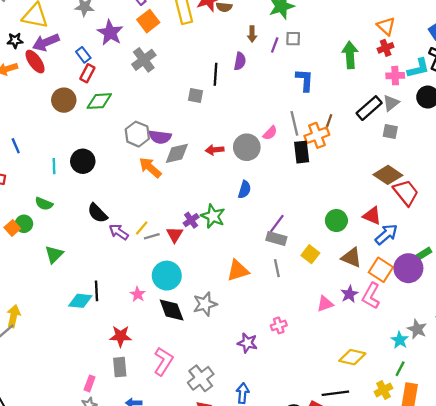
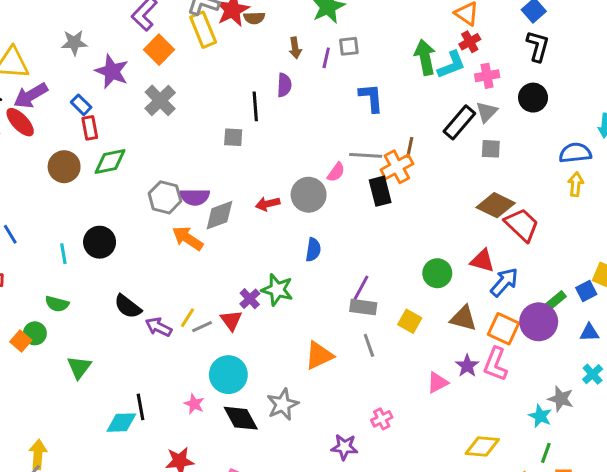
cyan L-shape: (418, 68) -> (451, 65), moved
red rectangle: (87, 73) -> (90, 128), turned -30
gray line: (294, 123) -> (366, 155), turned -65

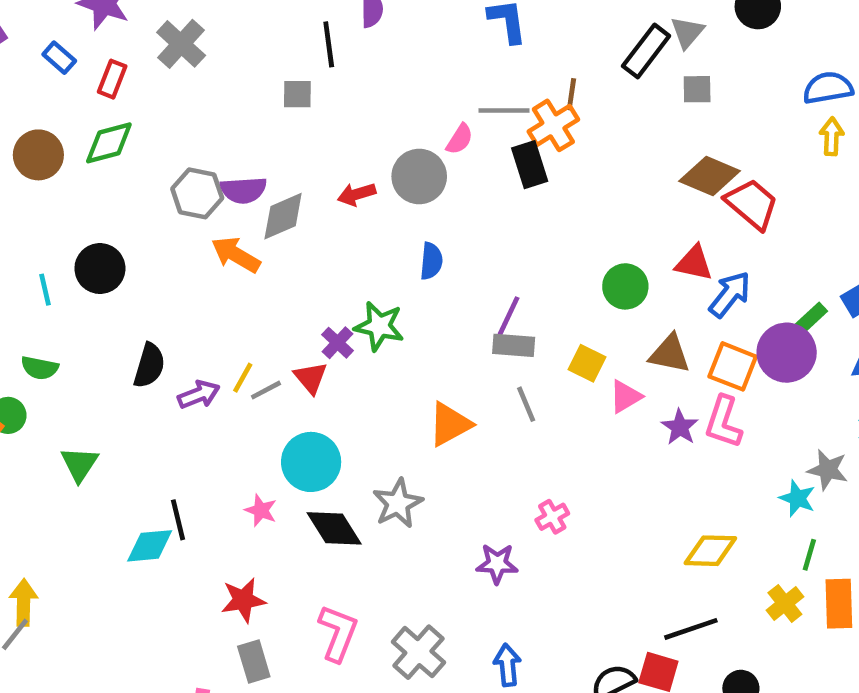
red rectangle: (90, 128) -> (112, 79), moved, turned 35
black semicircle: (128, 306) -> (149, 365), turned -108
purple arrow: (159, 327) -> (199, 395), turned 135
pink triangle: (438, 383) -> (625, 397), moved

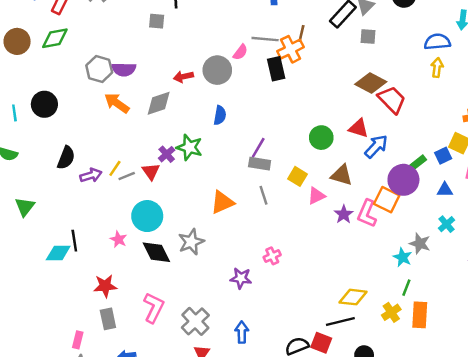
gray diamond: (283, 216) -> (159, 103), moved
orange square: (733, 366) -> (387, 200), moved
yellow diamond: (710, 551) -> (353, 297), moved

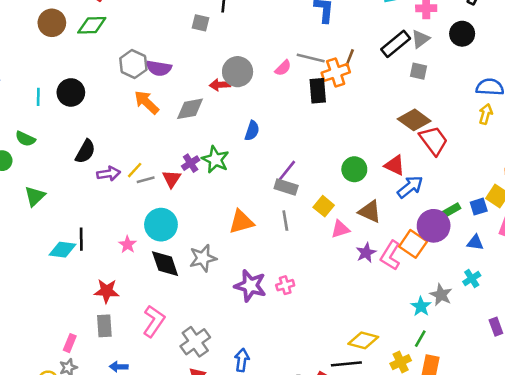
gray circle: (217, 70) -> (238, 72), moved
purple star: (241, 278) -> (250, 286), moved, size x1.4

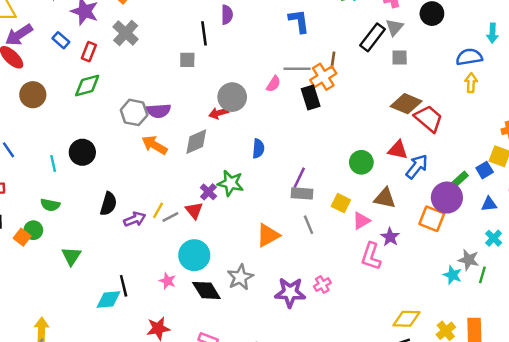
brown circle: (52, 23) -> (33, 95), moved
pink L-shape: (390, 255) -> (371, 256), moved
green line: (420, 339) -> (482, 275), moved

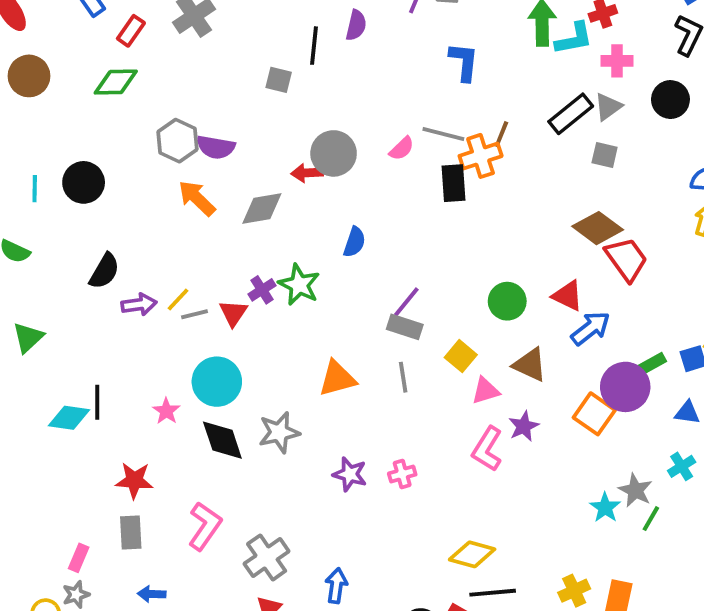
purple star: (290, 292) -> (350, 474), size x0.7
yellow diamond: (406, 319) -> (472, 554), moved

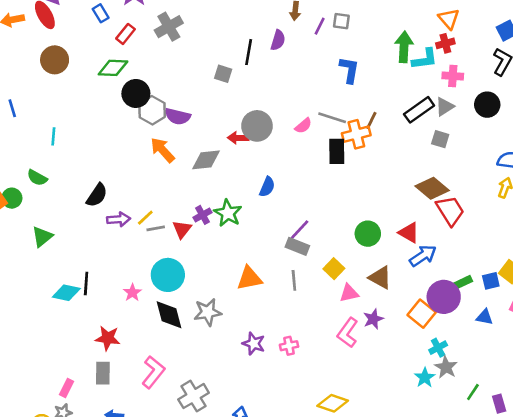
black circle: (84, 182) -> (136, 93), moved
cyan cross: (682, 466) -> (438, 348), moved
green line: (651, 519) -> (473, 392), moved

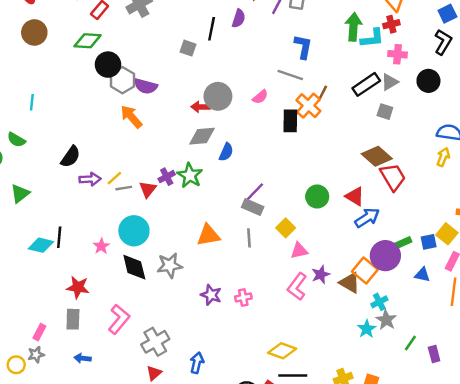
gray line: (332, 118) -> (290, 75), moved
orange cross: (356, 134) -> (308, 106), turned -35
gray diamond: (206, 160) -> (202, 136), moved
brown triangle: (380, 278) -> (350, 283), moved

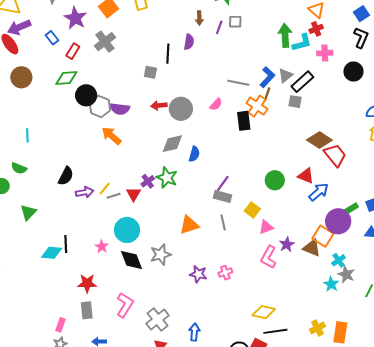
blue L-shape: (303, 47) -> (267, 77), moved, turned 40
gray triangle: (390, 82) -> (285, 75), moved
red arrow: (201, 107) -> (159, 105), moved
gray square: (385, 112) -> (295, 102), moved

